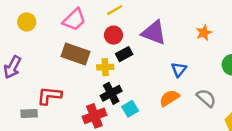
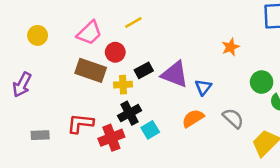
purple triangle: (154, 33) -> (175, 74), moved
red circle: (114, 35) -> (115, 52), moved
red L-shape: (49, 96) -> (80, 123), moved

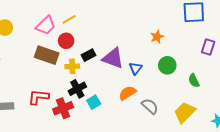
yellow line: (133, 22) -> (69, 19), moved
green circle: (262, 82) -> (167, 65), moved
gray semicircle: (233, 118) -> (150, 106), moved

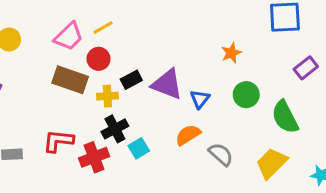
purple rectangle: (208, 47) -> (306, 68), turned 35
green semicircle: (194, 81) -> (285, 117), size x1.6

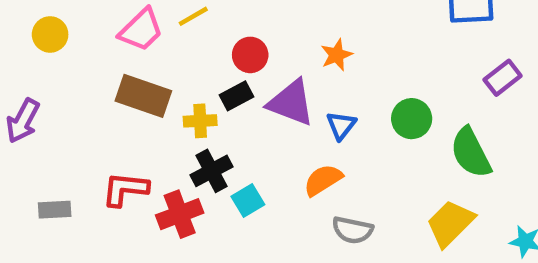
orange star: (231, 53) -> (337, 55), moved
red circle: (99, 59) -> (250, 55), moved
gray semicircle: (221, 154) -> (352, 230), moved, turned 150

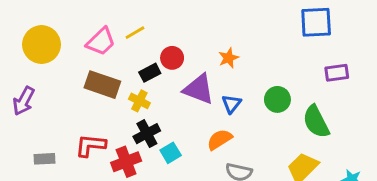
yellow circle: (50, 34) -> (42, 45), size x1.6
purple rectangle: (503, 78) -> (337, 73), turned 30
black rectangle: (237, 96) -> (150, 73), moved
yellow cross: (200, 121) -> (139, 101), turned 30

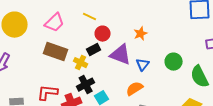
yellow line: (135, 33) -> (90, 17), moved, turned 56
black rectangle: (150, 73) -> (94, 50), moved

